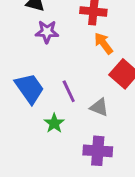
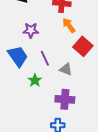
purple star: (47, 32) -> (31, 30), moved

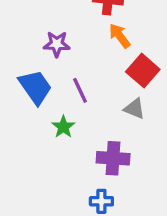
gray triangle: (66, 69) -> (135, 109), moved

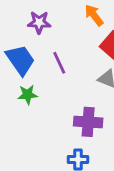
green star: (63, 127) -> (28, 95), moved, turned 30

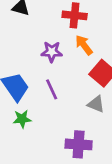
purple star: (39, 22) -> (52, 52), moved

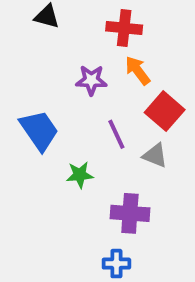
purple line: (52, 89) -> (116, 134), moved
green star: (22, 119) -> (80, 175), moved

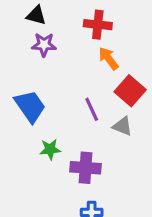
purple star: (91, 80) -> (44, 45), moved
green star: (80, 175) -> (50, 149), moved
purple cross: (130, 213) -> (85, 168), moved

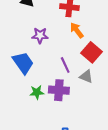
purple star: (44, 45) -> (40, 35), moved
purple cross: (85, 168) -> (59, 90), moved

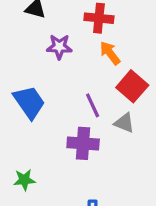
purple star: (40, 35) -> (59, 47), moved
green star: (37, 92) -> (24, 180), moved

